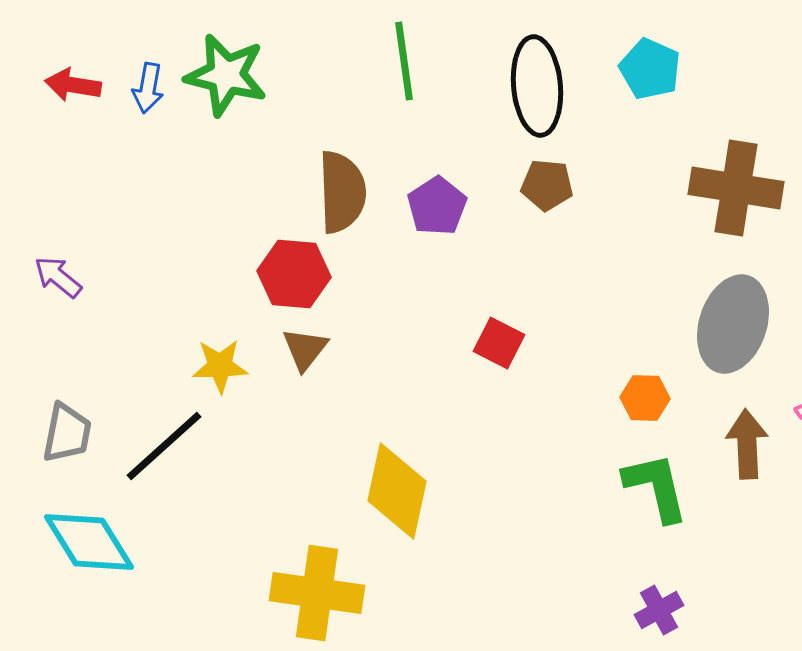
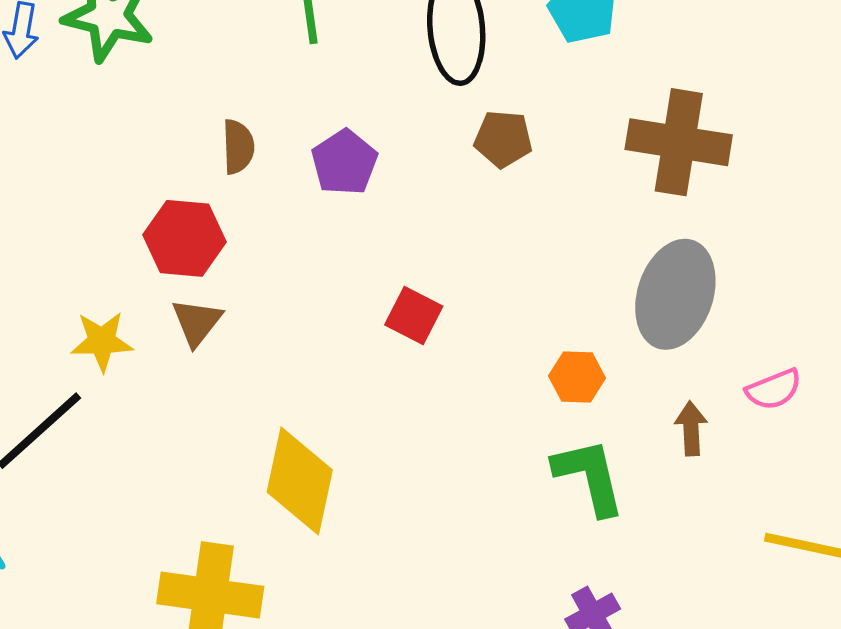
brown pentagon: (547, 185) -> (503, 139), moved
brown semicircle: (342, 192) -> (238, 147), size x0.6
brown arrow: (747, 444) -> (691, 428), size x0.7

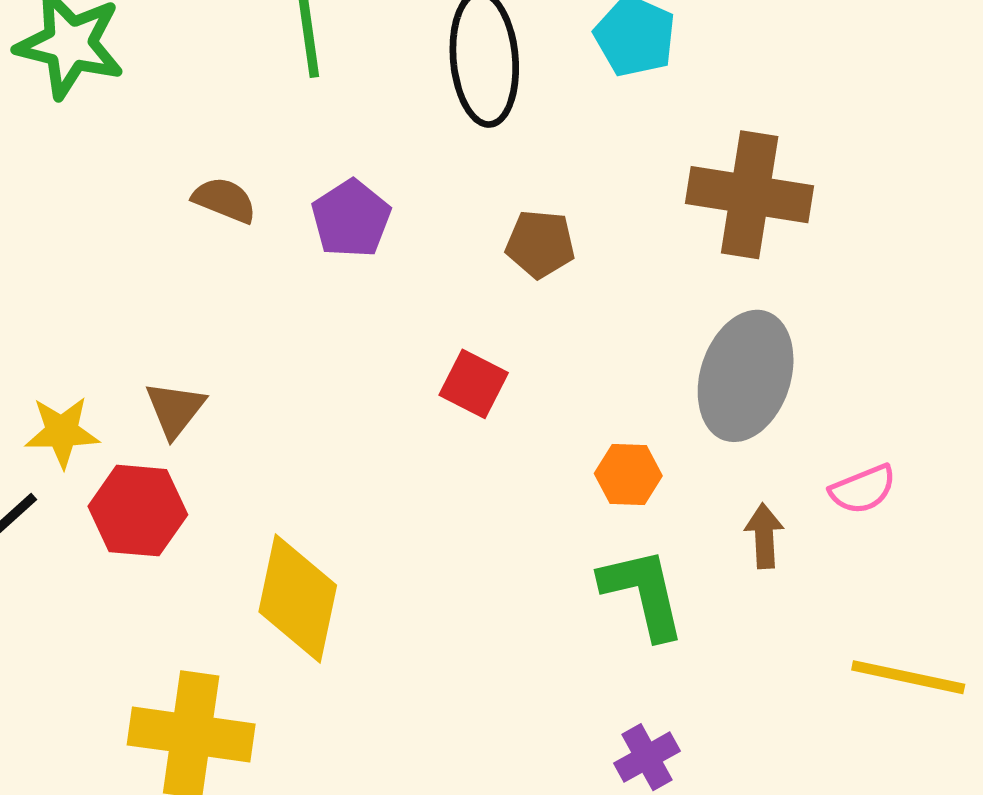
brown pentagon: (503, 139) -> (540, 244), moved
brown semicircle: (238, 147) -> (224, 200), turned -66
red hexagon: (185, 238) -> (138, 511), moved
red square: (414, 316) -> (474, 384), moved

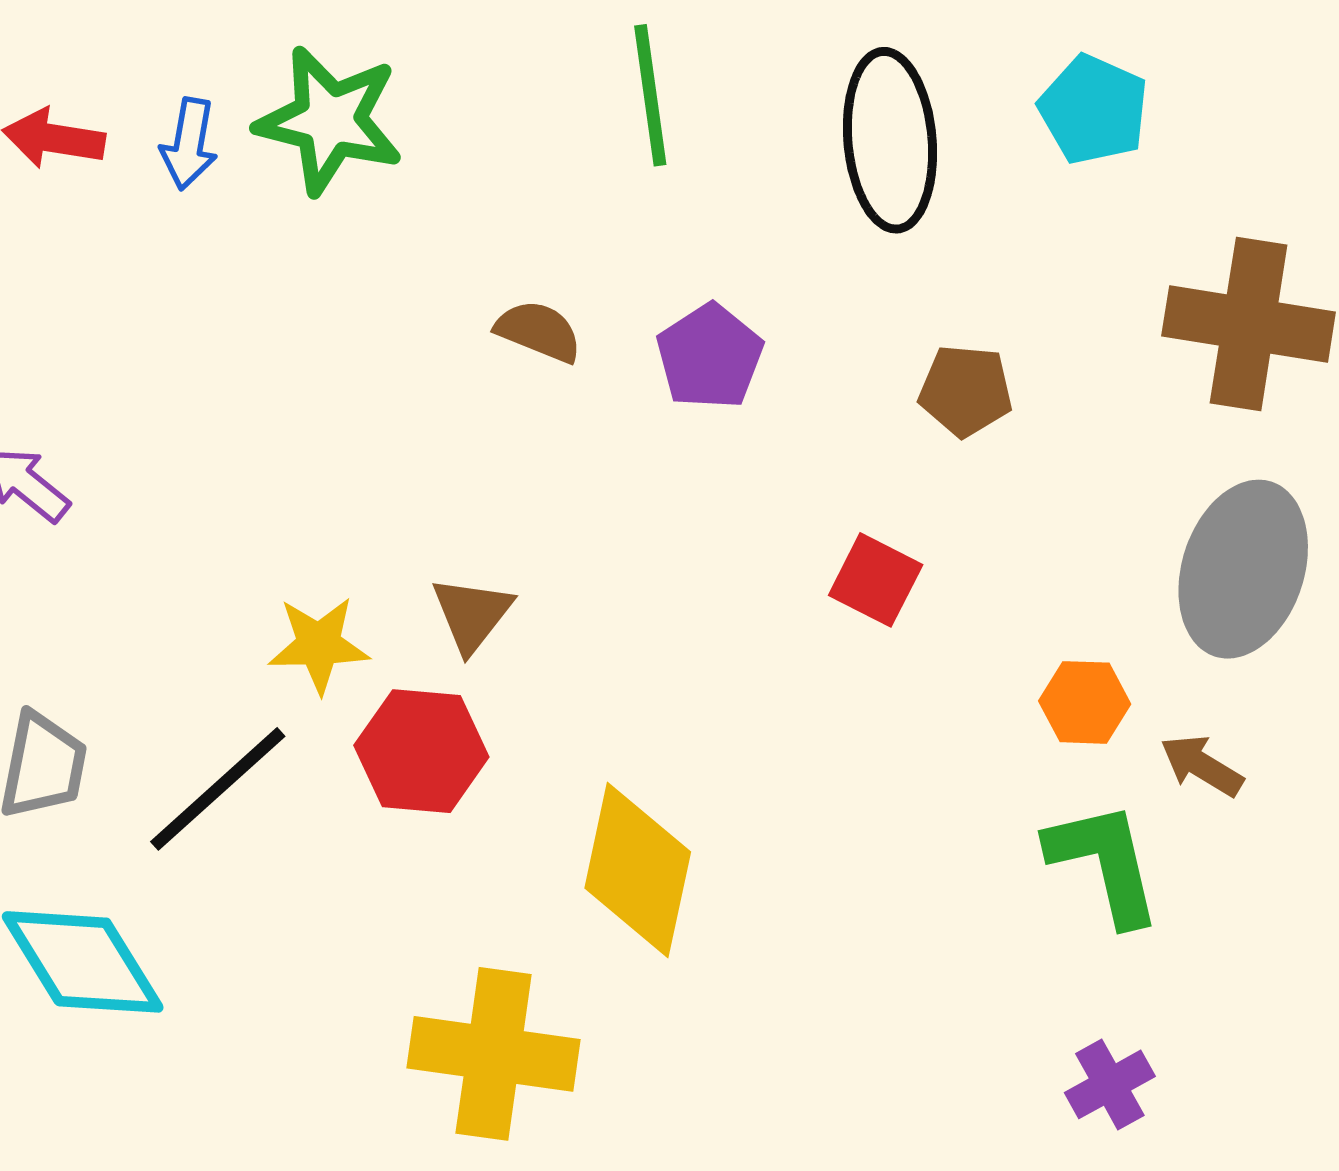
brown arrow: (764, 536) -> (1202, 766), moved, turned -56

